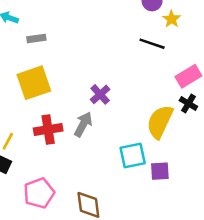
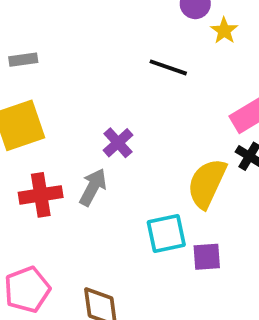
black line: (152, 44) -> (168, 67), moved

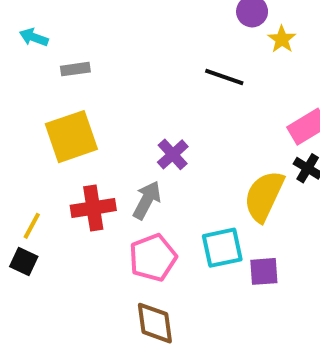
pink pentagon: (27, 290) -> (153, 258), moved

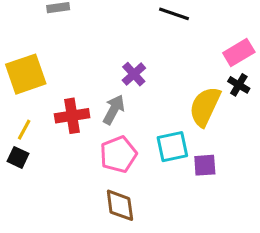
yellow square: (71, 137) -> (26, 74), moved

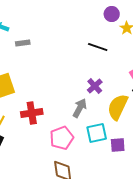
purple cross: (134, 74) -> (95, 86), moved
gray arrow: (114, 110) -> (80, 108), moved

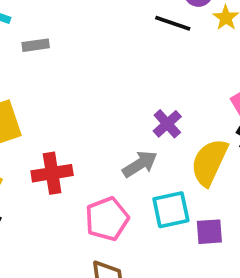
black line: (98, 47) -> (173, 23), moved
gray arrow: (80, 108) -> (140, 164), turned 30

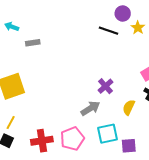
yellow semicircle: (209, 162) -> (129, 107), size x0.6
red cross: (52, 173) -> (42, 141), moved

